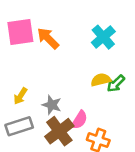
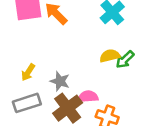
pink semicircle: (79, 120) -> (88, 97), turned -126

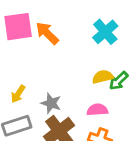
pink semicircle: (88, 97) -> (97, 110), moved

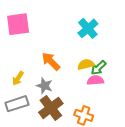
orange arrow: (47, 33) -> (51, 61), moved
pink semicircle: (97, 110) -> (95, 80), moved

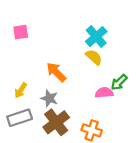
pink square: (18, 24) -> (21, 32), size x0.6
yellow semicircle: (86, 64) -> (94, 57), moved, turned 56
green arrow: (99, 68) -> (119, 82), moved

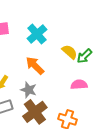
cyan cross: (96, 37) -> (37, 34), moved
green arrow: (119, 82) -> (84, 56), moved

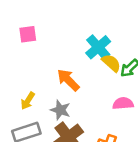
cyan cross: (37, 34) -> (98, 47), moved

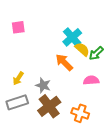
orange arrow: (68, 80) -> (64, 62), moved

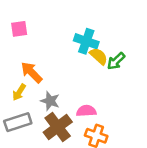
cyan cross: (72, 37) -> (86, 41), turned -30
orange arrow: (64, 62) -> (32, 72), moved
pink semicircle: (91, 80) -> (86, 111), moved

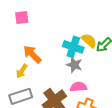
cyan cross: (86, 41) -> (73, 47), moved
gray star: (50, 101) -> (74, 65), moved

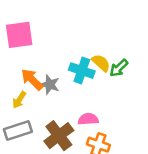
pink square: (22, 17) -> (19, 35), size x1.6
gray star: (74, 65) -> (50, 85), moved

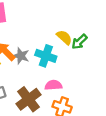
cyan cross: (82, 71) -> (46, 56), moved

